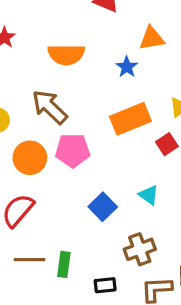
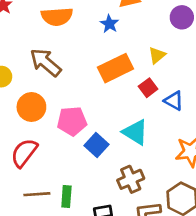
pink pentagon: (73, 150) -> (72, 121), moved
cyan triangle: (149, 195) -> (135, 132), size x1.5

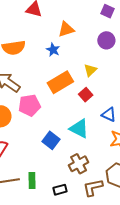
blue triangle: (174, 101) -> (109, 115), moved
pink pentagon: (72, 121) -> (29, 105), moved

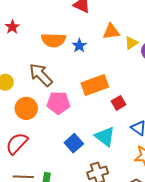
blue star: (53, 50) -> (79, 46), moved
yellow triangle: (90, 70) -> (131, 43), moved

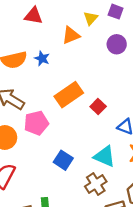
yellow triangle: (131, 43) -> (91, 18), moved
cyan triangle: (105, 137) -> (105, 156), moved

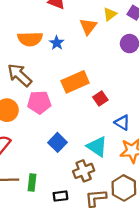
orange triangle: (71, 35) -> (88, 26), turned -42

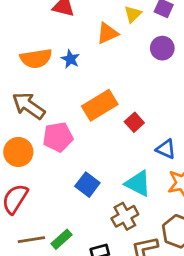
orange triangle: (88, 26) -> (107, 33), turned 36
green rectangle: (32, 182) -> (62, 239), turned 49

